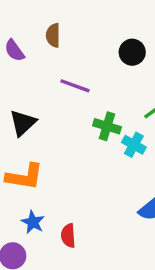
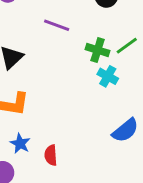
green cross: (107, 126) -> (98, 50), moved

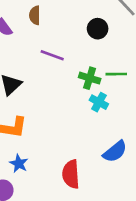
green line: (127, 46) -> (116, 74), turned 35
red semicircle: (51, 155) -> (71, 174), moved, size x1.5

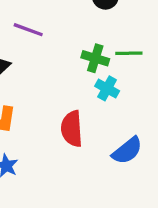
purple line: (52, 55) -> (28, 30), moved
red semicircle: (71, 174) -> (72, 129), moved

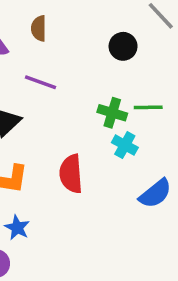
red semicircle: (72, 129) -> (71, 174), moved
blue semicircle: (127, 151) -> (155, 193), moved

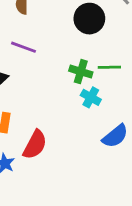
black circle: (123, 46) -> (89, 19), size x1.4
red semicircle: (71, 174) -> (35, 145), moved, turned -148

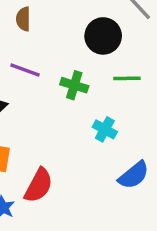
green line: (109, 67) -> (127, 78), moved
green cross: (81, 72) -> (74, 85), moved

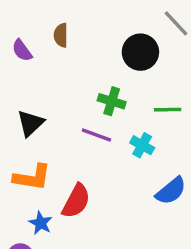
purple line: (25, 70) -> (96, 135), moved
green line: (127, 78) -> (168, 110), moved

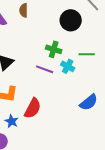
cyan cross: (142, 145) -> (68, 66), moved

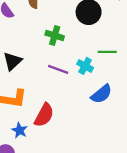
green cross: (54, 49) -> (55, 35), moved
blue semicircle: (89, 102) -> (101, 94), moved

